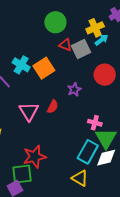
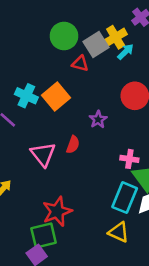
gray square: (81, 49) -> (96, 45), moved

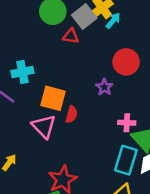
cyan cross: (26, 96) -> (22, 72), turned -30
orange square: (56, 96) -> (53, 98), moved, turned -30
purple star: (98, 119) -> (104, 87), moved

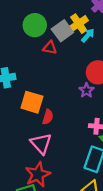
purple star: (104, 87) -> (86, 90), moved
pink triangle: (44, 126) -> (41, 144), moved

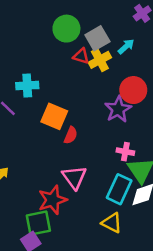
yellow cross: (79, 24) -> (100, 60), moved
purple star: (86, 90) -> (118, 109), size x1.5
pink triangle: (41, 144) -> (74, 177), moved

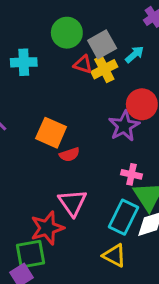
cyan cross: (27, 86) -> (24, 62), moved
red semicircle: (71, 135) -> (69, 155), turned 48

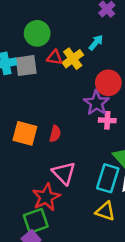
gray square: (102, 44) -> (26, 66), moved, turned 30
orange square: (51, 133) -> (25, 133), moved
red semicircle: (69, 155) -> (55, 134), turned -49
pink cross: (131, 174) -> (107, 120), moved

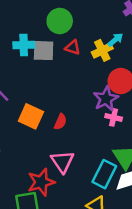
yellow cross: (73, 59) -> (102, 50), moved

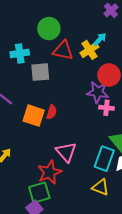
red triangle: (73, 47) -> (63, 50), size x1.5
gray square: (44, 51) -> (40, 72), moved
purple star: (106, 99) -> (98, 92), turned -30
red semicircle: (60, 122) -> (52, 112), moved

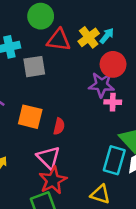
cyan arrow: (100, 39) -> (107, 36), moved
red semicircle: (52, 112) -> (59, 126), moved
pink triangle: (66, 152) -> (48, 158), moved
yellow triangle: (101, 187) -> (100, 194), moved

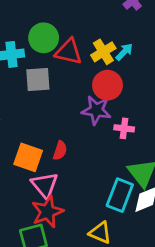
green circle: (41, 16) -> (44, 38), moved
red circle: (113, 64) -> (107, 85), moved
purple star: (101, 85) -> (96, 110), moved
orange square: (30, 117) -> (28, 157), moved

